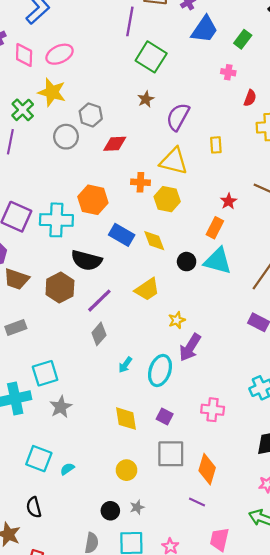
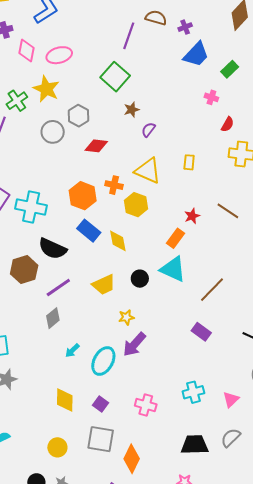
green square: (151, 57) -> (115, 77), moved
purple semicircle: (178, 117) -> (148, 130), moved, size x0.6
orange hexagon: (93, 200) -> (83, 196), moved
black circle: (187, 262) -> (140, 279), moved

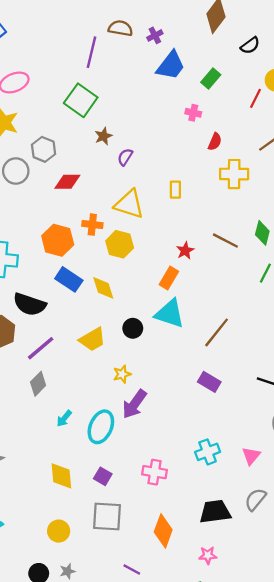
orange diamond: (132, 459) -> (163, 531), moved

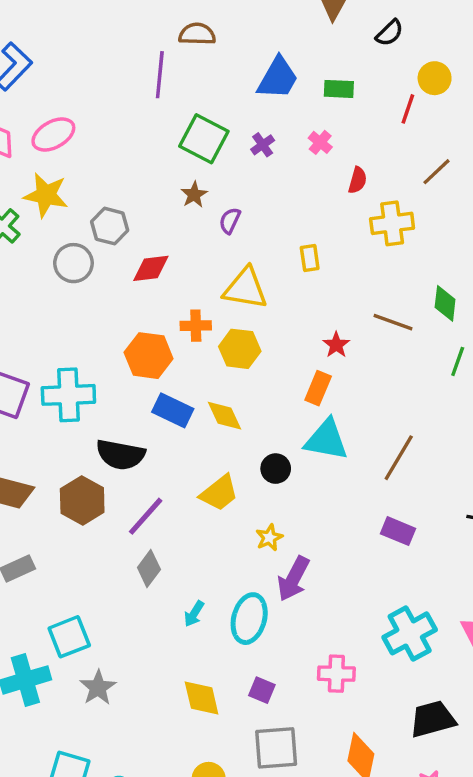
purple cross: (155, 35) -> (263, 145), moved
green rectangle: (211, 78) -> (339, 89), turned 60
green square: (81, 100) -> (204, 139), moved
pink cross: (193, 113) -> (320, 142), turned 35
cyan cross: (208, 452) -> (410, 633), size x1.4

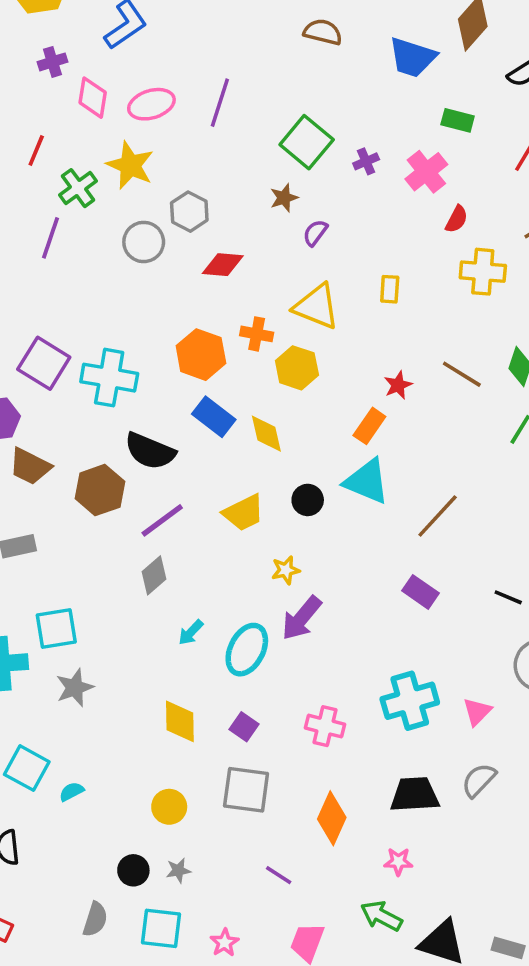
purple line: (160, 75) -> (220, 103), moved
blue trapezoid: (278, 78) -> (412, 57), moved, turned 66
pink cross: (320, 142) -> (426, 172), size x1.6

